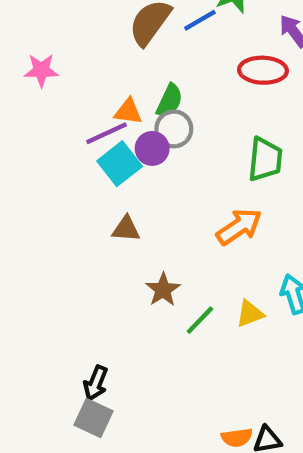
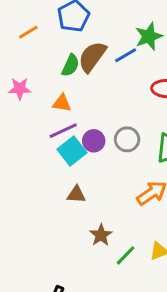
green semicircle: (170, 101) -> (70, 65), moved
orange triangle: (128, 112) -> (62, 103), moved
gray circle: (174, 129) -> (127, 139), moved

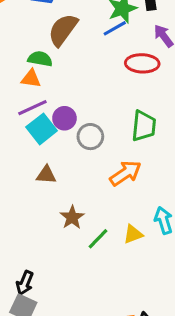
blue line: (126, 55) -> (115, 28), moved
green semicircle: (70, 65) -> (40, 59), moved, turned -105
gray circle: (127, 139) -> (90, 137), moved

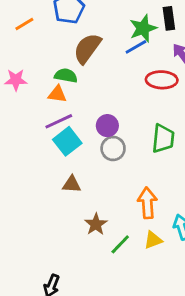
purple circle: (64, 118) -> (107, 126), moved
orange arrow: (125, 173) -> (147, 203), moved, turned -60

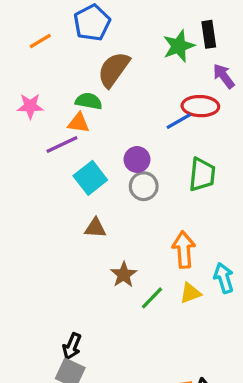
blue line: (136, 47) -> (179, 121), moved
purple line: (59, 121) -> (62, 144), moved

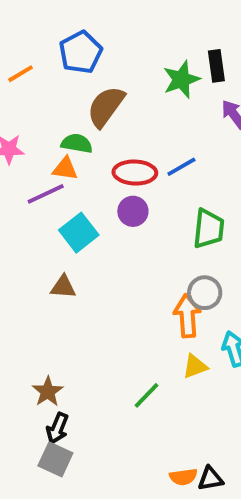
red ellipse: (200, 106) -> (135, 173), moved
gray circle: (144, 186) -> (205, 293), moved
brown triangle: (95, 228) -> (63, 287), moved
brown star: (124, 275) -> (48, 392), moved
green line: (152, 298) -> (147, 395), moved

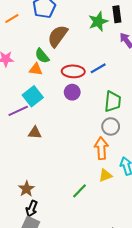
green semicircle: (77, 143) -> (42, 56), turned -140
purple line: (46, 194) -> (18, 111), moved
cyan square: (79, 233) -> (33, 96), moved
gray circle: (205, 293) -> (111, 126), moved

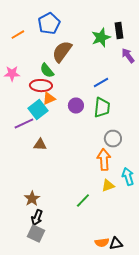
orange triangle: (36, 69) -> (49, 99), moved, turned -32
red ellipse: (73, 71) -> (41, 86), moved
green trapezoid: (113, 102) -> (102, 108), moved

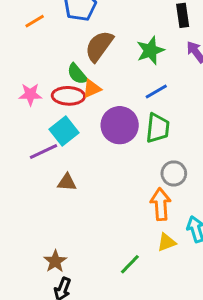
green star: (101, 38) -> (150, 50), moved
pink star: (12, 74) -> (30, 94), moved
orange triangle: (49, 99) -> (92, 89), moved
purple circle: (76, 106) -> (120, 125), size x1.6

